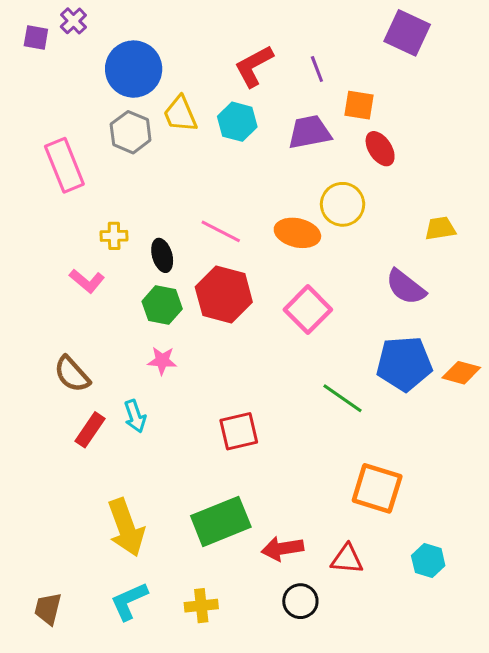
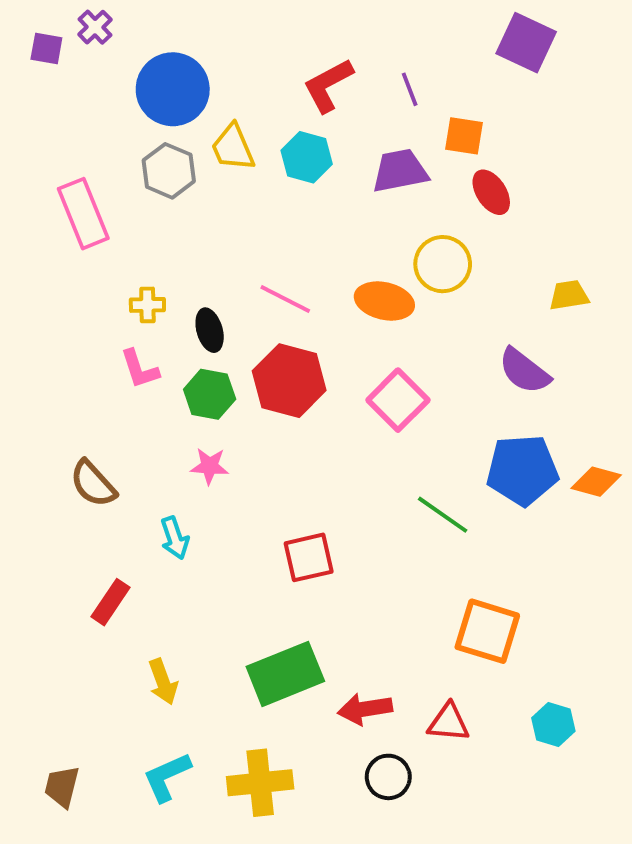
pink L-shape: (87, 281) -> (140, 369), moved, turned 32
red rectangle: (90, 430) -> (111, 602), moved
yellow arrow: (126, 527) -> (163, 682), size x0.6
yellow cross: (201, 606) -> (260, 783), size x1.5

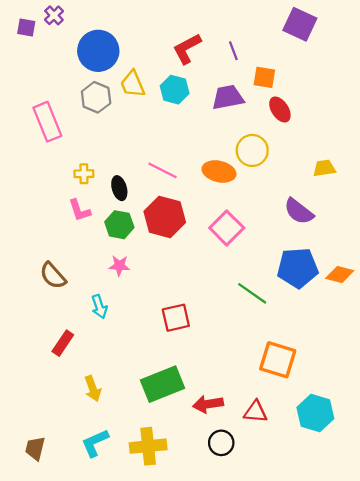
cyan hexagon: (553, 724) -> (315, 413), size x1.5

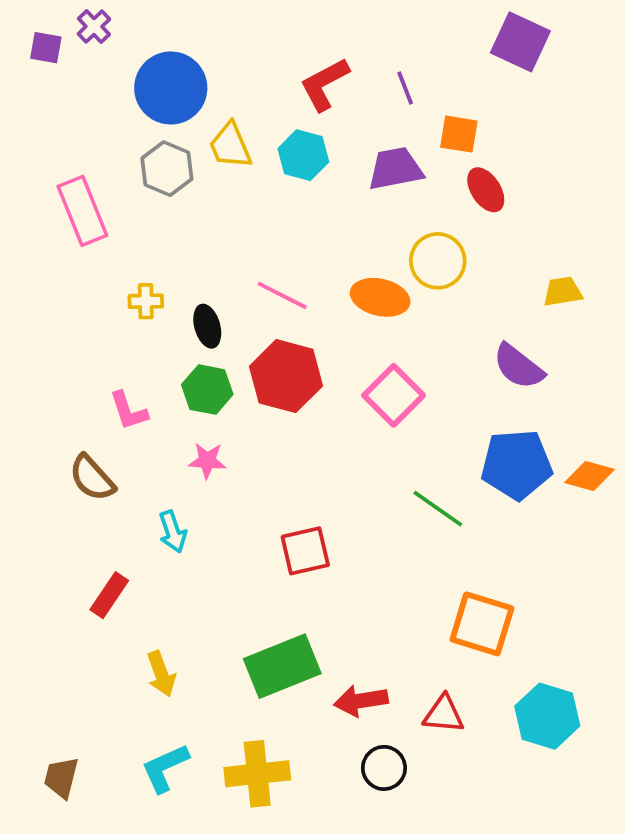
pink L-shape: (79, 210) -> (129, 411), moved

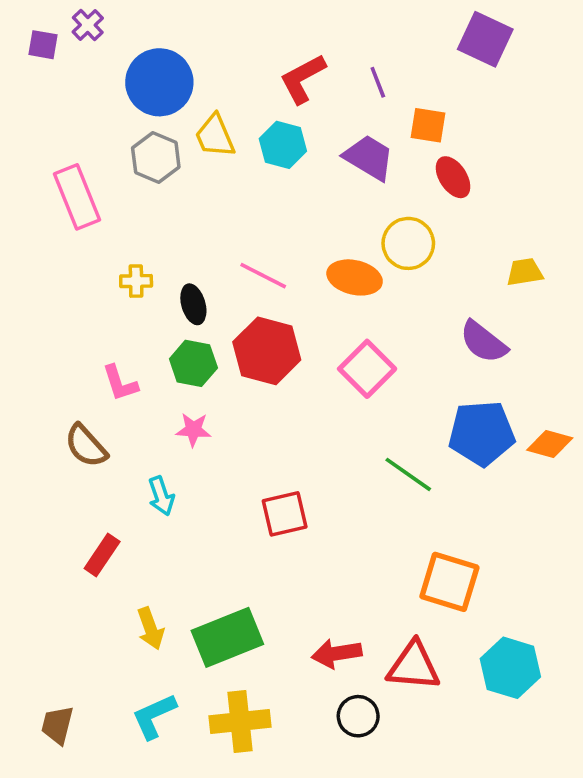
purple trapezoid: (395, 169) -> (369, 157), turned 42
green rectangle: (282, 666) -> (227, 637), moved
red triangle: (444, 714) -> (414, 666), size x1.4

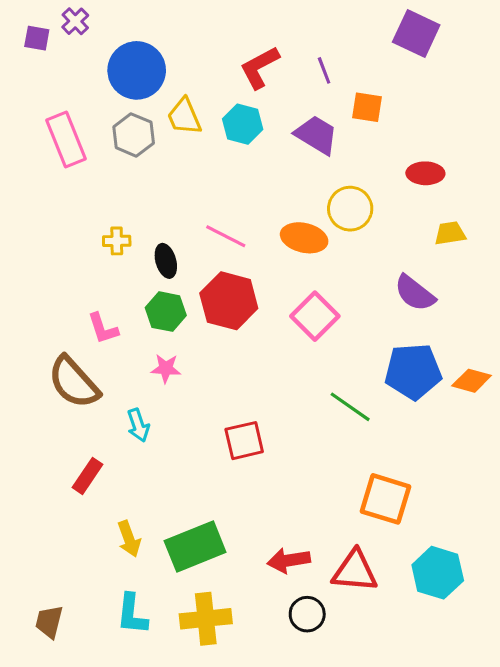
red ellipse: (453, 177) -> (425, 173), moved, turned -56
pink rectangle: (77, 197) -> (66, 140), moved
brown semicircle: (86, 446) -> (74, 382), size x1.4
cyan L-shape: (154, 716) -> (132, 614), turned -60

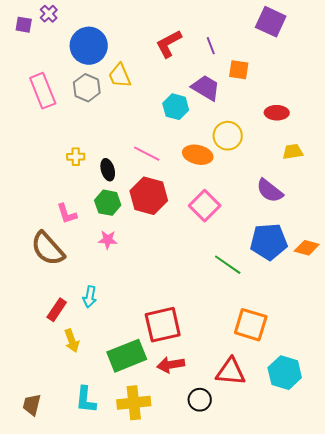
cyan hexagon: (243, 124) -> (176, 107), moved
cyan arrow: (138, 425) -> (90, 297), moved, turned 30
red square: (244, 441) -> (163, 325), moved, size x1.4
yellow arrow: (129, 539) -> (72, 341), moved
red arrow: (289, 560) -> (171, 365), moved

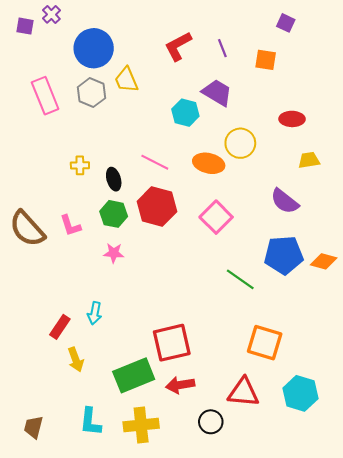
purple square: (271, 22) -> (286, 23), size x0.6
orange square: (239, 70) -> (266, 60), moved
brown semicircle: (48, 249) -> (27, 229), moved

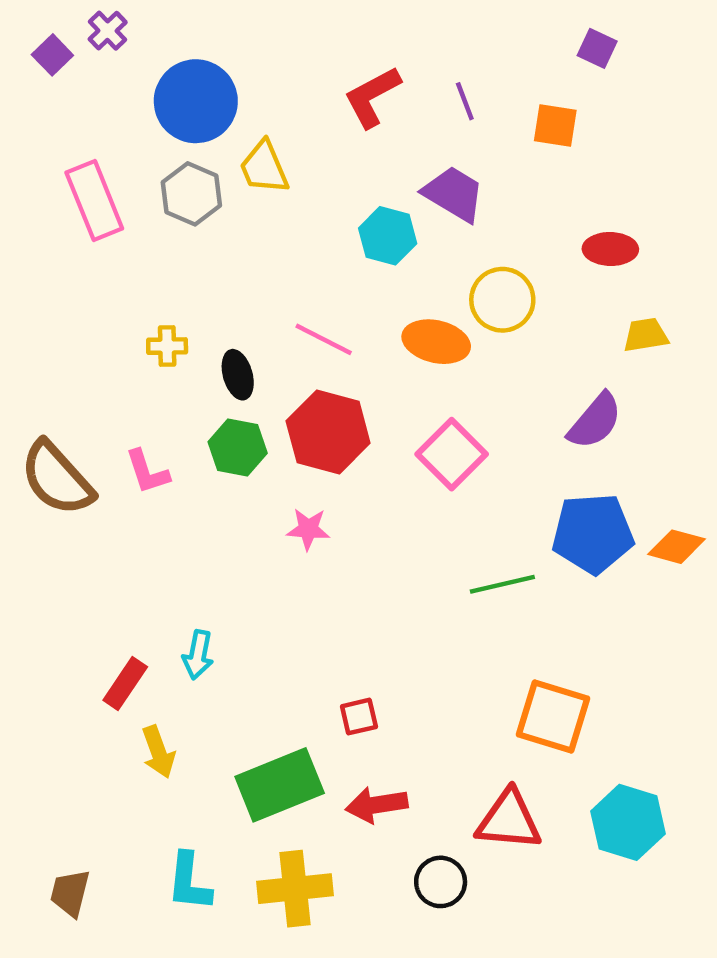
purple square: (25, 26) -> (52, 55), turned 36
purple semicircle: (285, 201) -> (595, 421), turned -88
pink star: (114, 253) -> (308, 529), moved
green line: (240, 279) -> (502, 584), turned -48
red square: (172, 343) -> (359, 717), size x0.5

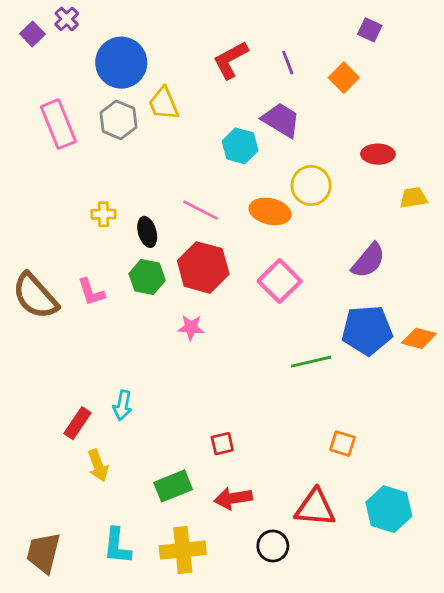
orange square: (555, 125) -> (344, 78), turned 36
yellow trapezoid: (646, 335) -> (413, 198), moved
orange square: (553, 717) -> (342, 444), size x0.6
green rectangle: (280, 785) -> (173, 486), size x0.7
brown trapezoid: (70, 893) -> (43, 553), size x1.4

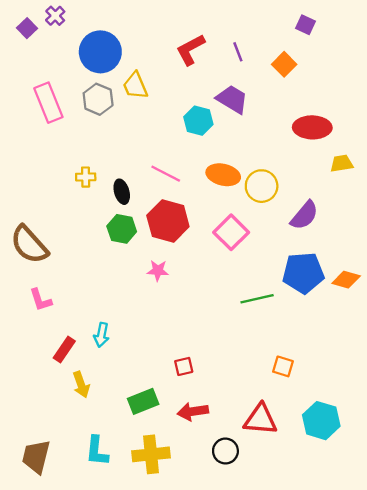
red ellipse: (378, 154) -> (312, 127), size x1.4
yellow circle: (311, 185) -> (262, 186), moved
pink L-shape: (91, 292) -> (41, 300), moved

